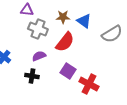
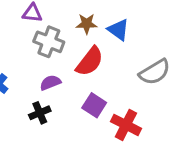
gray semicircle: (112, 34) -> (155, 72), moved
black cross: (32, 76) -> (40, 113), turned -32

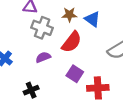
black cross: (40, 113) -> (31, 90), moved
red cross: (126, 125) -> (98, 88), turned -30

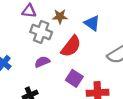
brown star: (69, 15) -> (60, 16), moved

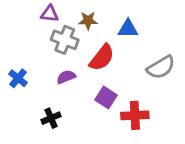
blue triangle: (92, 23) -> (128, 29), turned -35

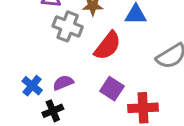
purple semicircle: (66, 77) -> (63, 83), moved
blue cross: (18, 78) -> (32, 86), moved

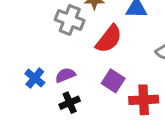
black cross: (53, 111) -> (70, 103), moved

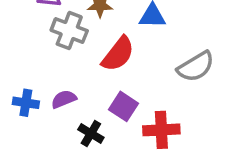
blue cross: (35, 78) -> (26, 103), turned -30
black cross: (70, 103) -> (91, 134), moved, turned -36

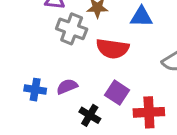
red semicircle: (118, 54) -> (113, 49), turned 60

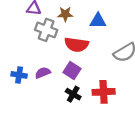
purple square: (117, 93) -> (72, 70), moved
black cross: (90, 115) -> (73, 94), moved

